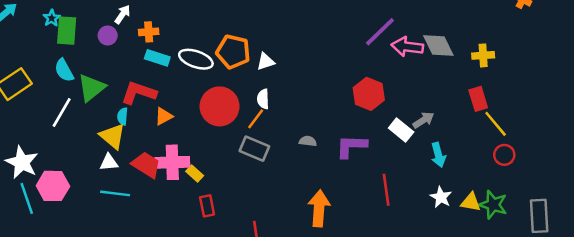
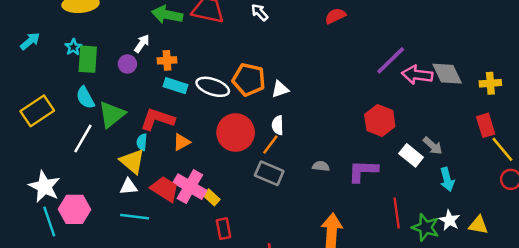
gray arrow: (423, 120) -> (433, 146), turned 75
pink cross: (172, 162) -> (190, 187), turned 32
green star: (493, 205) -> (425, 227), moved

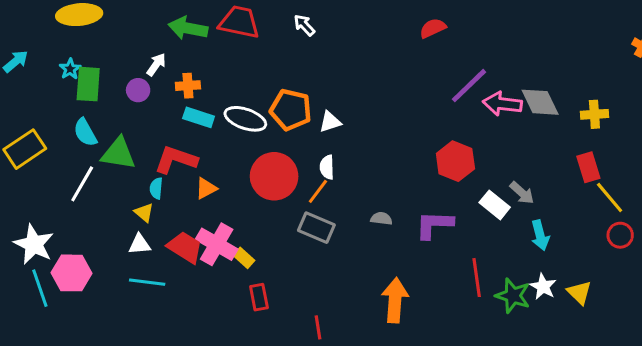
red semicircle: (335, 16) -> (433, 28), moved
green triangle: (112, 114) -> (118, 154), turned 48
yellow triangle: (132, 161) -> (144, 213), size x0.6
yellow triangle: (478, 225) -> (579, 293), turned 35

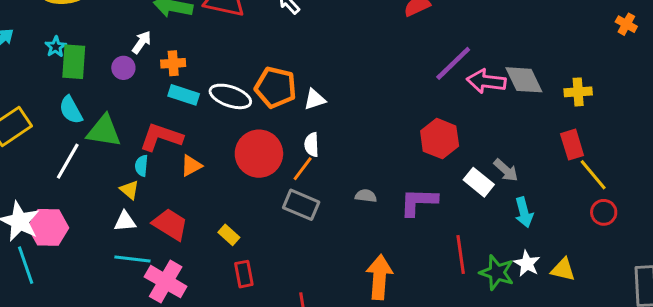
pink cross: (217, 244) -> (166, 282), moved
pink hexagon: (72, 273) -> (48, 227), moved
yellow triangle: (579, 293) -> (563, 270), turned -32

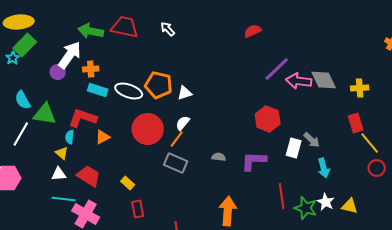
white arrow: (142, 42) -> (70, 55), size x1.8
green rectangle: (74, 62) -> (25, 45), moved, turned 40
white semicircle: (312, 145) -> (183, 123), turned 42
white rectangle: (479, 182) -> (294, 148), turned 66

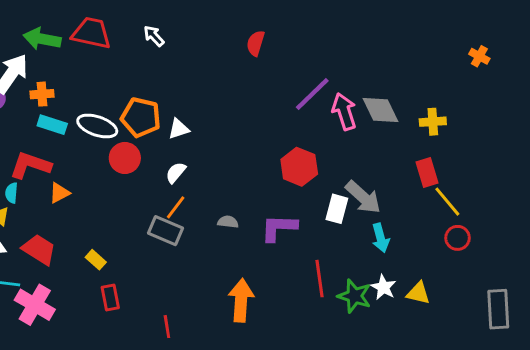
red semicircle: (253, 31) -> (256, 43), moved, turned -48
pink arrow: (299, 81) -> (344, 111), turned 65
red circle: (148, 129) -> (125, 158), moved, size x0.7
orange line: (177, 139) -> (176, 207), moved
gray arrow: (312, 140) -> (363, 197), size x1.5

